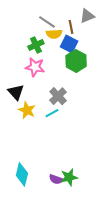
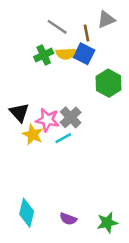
yellow semicircle: (54, 34) -> (66, 54), moved
green hexagon: (76, 61) -> (109, 83), moved
pink star: (35, 67) -> (47, 120), moved
green star: (69, 177) -> (107, 223), moved

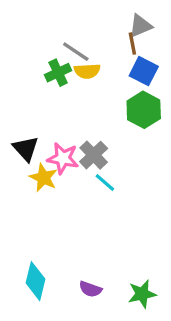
gray line: (57, 27) -> (76, 52), moved
brown line: (87, 33) -> (132, 44), moved
blue square: (84, 54) -> (144, 71), moved
cyan line: (63, 138) -> (105, 183), moved, turned 70

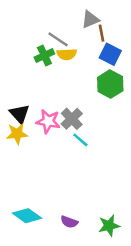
gray triangle: (140, 26) -> (90, 19), moved
yellow star: (43, 178) -> (17, 134), moved, turned -30
cyan diamond: (35, 281) -> (27, 216), turned -68

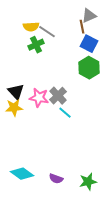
gray triangle: (90, 19) -> (89, 16), moved
yellow semicircle: (67, 54) -> (31, 27), moved

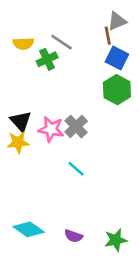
yellow semicircle: (31, 27) -> (23, 43), moved
cyan line: (65, 113) -> (76, 169), moved

